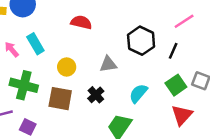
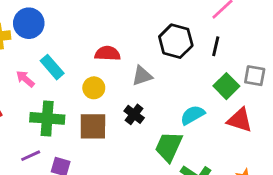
red semicircle: (81, 22) -> (108, 53), moved
cyan semicircle: (138, 93) -> (193, 115), moved, turned 30
red triangle: (182, 115) -> (240, 120), turned -45

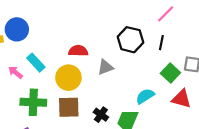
yellow circle: (94, 88) -> (68, 78), size x1.5
black cross: (134, 114) -> (101, 115), moved

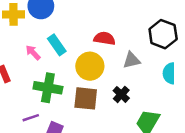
cyan semicircle: (145, 96) -> (169, 73), moved, turned -66
black cross: (101, 115) -> (121, 94), moved

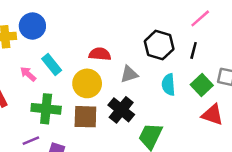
black cross: (121, 94) -> (121, 110), size x1.5

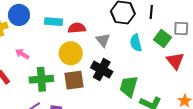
cyan rectangle: (52, 64) -> (53, 22), moved, turned -36
gray triangle: (129, 74) -> (103, 40), turned -42
red triangle: (212, 115) -> (175, 61), turned 42

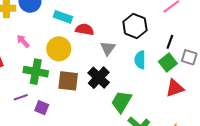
black line: (151, 12) -> (170, 42), moved
yellow circle: (71, 53) -> (59, 49), moved
red triangle: (175, 61) -> (175, 88), turned 36

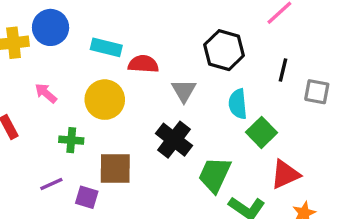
green square: (168, 62) -> (261, 132), moved
green cross: (36, 72) -> (71, 140), size x0.6
brown square: (68, 81) -> (115, 169), moved
red triangle: (175, 88) -> (285, 174), moved

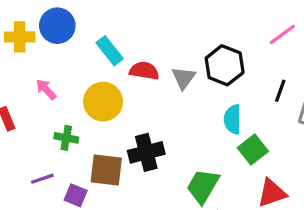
cyan rectangle: (106, 47) -> (110, 51), turned 32
gray triangle: (184, 91) -> (183, 78), moved
black cross: (174, 140) -> (146, 152), moved, turned 32

